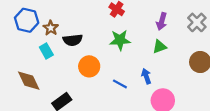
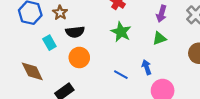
brown star: (51, 28) -> (60, 13), moved
green star: (120, 40) -> (121, 32), turned 30
orange circle: (89, 66) -> (79, 58), moved

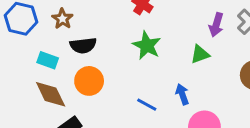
purple arrow: (161, 14) -> (216, 25), moved
cyan rectangle: (49, 43) -> (48, 60), turned -40
brown diamond: (32, 71) -> (51, 94), moved

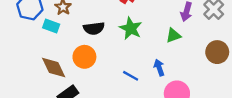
black semicircle: (83, 45) -> (94, 28), moved
cyan rectangle: (48, 60) -> (51, 26), moved

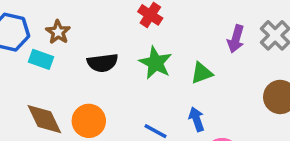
green triangle: (173, 35) -> (202, 73), moved
orange circle: (84, 57) -> (89, 121), moved

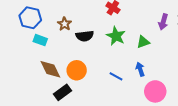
brown star: (58, 32) -> (65, 24), moved
cyan rectangle: (41, 59) -> (40, 40), moved

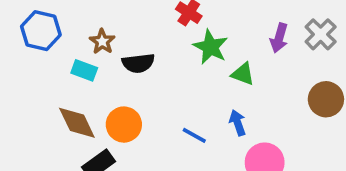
green star: (116, 36) -> (210, 47), moved
cyan rectangle: (40, 40) -> (84, 70), moved
green triangle: (143, 42) -> (243, 74), turned 40

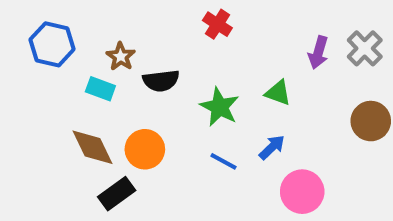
green star: (210, 47) -> (219, 107), moved
blue arrow: (238, 123) -> (272, 147), turned 65

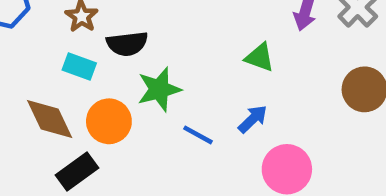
cyan rectangle: (100, 89) -> (79, 67), moved
green star: (219, 107) -> (159, 89), moved, turned 30

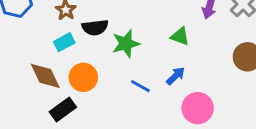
cyan rectangle: (79, 67) -> (64, 42), turned -48
green star: (159, 89) -> (126, 44), moved

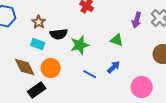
cyan rectangle: (64, 42) -> (38, 44), turned 48
pink circle: (198, 108) -> (142, 87), moved

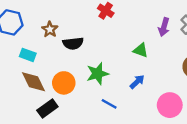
cyan rectangle: (38, 44) -> (28, 55), moved
green star: (80, 45) -> (98, 74), moved
blue line: (90, 74) -> (109, 104), moved

